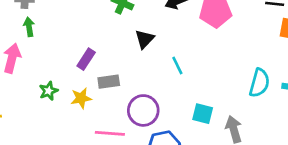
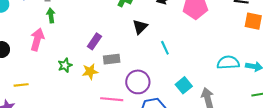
cyan semicircle: (259, 83) -> (228, 63), turned -110
cyan square: (203, 114) -> (184, 85), turned 35

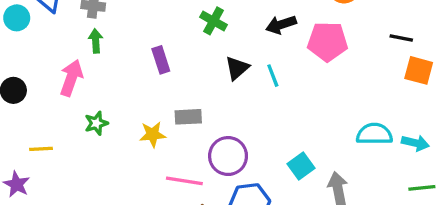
purple rectangle: (94, 41) -> (161, 60), moved, turned -56
cyan line: (165, 48) -> (273, 76), moved
green star: (65, 65) -> (96, 123), moved

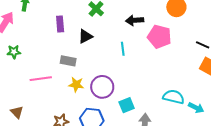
black triangle: (237, 68) -> (85, 36), moved
yellow star: (153, 134) -> (76, 85), moved
purple circle: (228, 156) -> (102, 87), moved
pink line: (184, 181) -> (41, 79), moved, turned -30

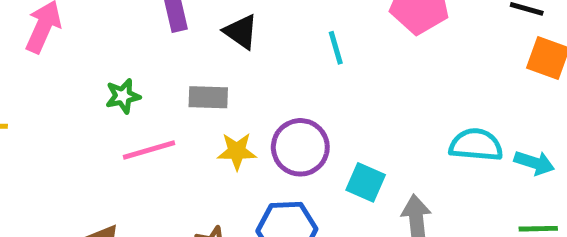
black triangle: (85, 36) -> (241, 32), turned -49
green star: (14, 52) -> (123, 96), moved
cyan square: (127, 105) -> (366, 182), turned -35

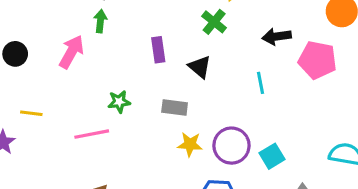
pink line: (149, 150) -> (92, 134), moved
cyan square: (366, 182) -> (272, 156), moved, turned 30

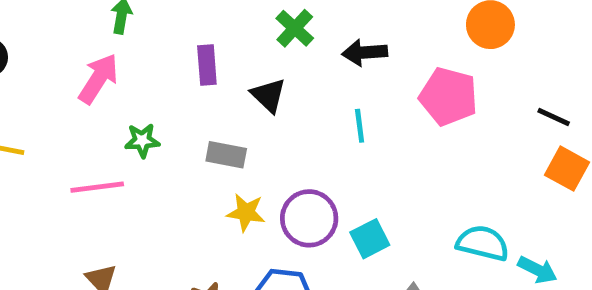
black arrow: (277, 36) -> (365, 53), moved
pink arrow: (71, 52) -> (98, 79), moved

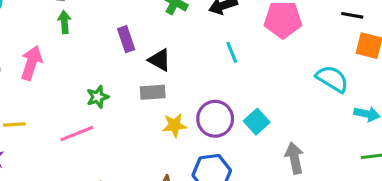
pink arrow: (98, 79) -> (31, 63), moved
black triangle: (268, 95) -> (160, 60), moved
cyan semicircle: (483, 243) -> (332, 79), moved, turned 32

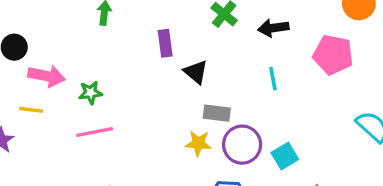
pink arrow: (31, 63) -> (47, 76), moved, turned 72
gray rectangle: (153, 92) -> (217, 113), moved
green star: (98, 97) -> (90, 93), moved

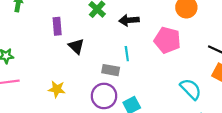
gray rectangle: (217, 113) -> (111, 70), moved
yellow star: (198, 143) -> (57, 89), moved

